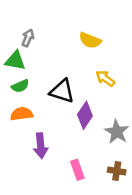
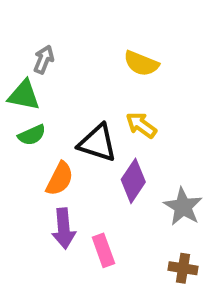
yellow arrow: (105, 78) -> (141, 125), moved
orange semicircle: (22, 114) -> (60, 179), moved, turned 125
pink rectangle: (77, 170) -> (103, 250), moved

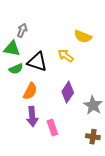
yellow semicircle: (141, 63) -> (83, 36), moved
yellow arrow: (141, 125) -> (66, 56), moved
black triangle: (97, 143) -> (37, 62), moved

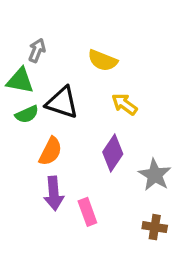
yellow semicircle: (83, 36) -> (103, 60), moved
yellow arrow: (66, 56) -> (124, 104), moved

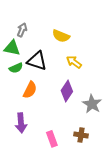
purple arrow: (54, 193) -> (21, 123), moved
pink rectangle: (87, 212) -> (52, 139), moved
brown cross: (155, 227) -> (81, 135), moved

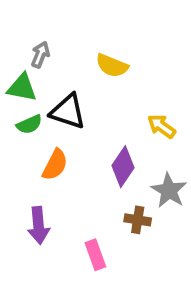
yellow arrow: (74, 62) -> (162, 126), moved
brown cross: (81, 135) -> (138, 220), moved

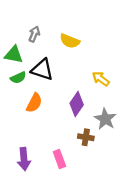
gray arrow: (40, 55) -> (34, 34), moved
purple arrow: (39, 225) -> (24, 159), moved

